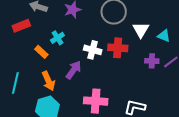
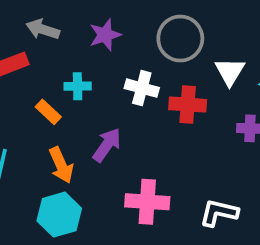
cyan cross: (57, 38) -> (78, 86), turned 32
white cross: (93, 50) -> (142, 88), moved

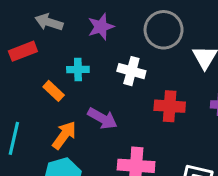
red cross: (188, 105) -> (170, 106), moved
purple arrow: (107, 145) -> (102, 118), turned 84
orange arrow: (61, 165) -> (64, 135), turned -120

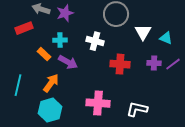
purple star: (101, 27) -> (65, 13), moved
purple arrow: (102, 118) -> (68, 62), moved

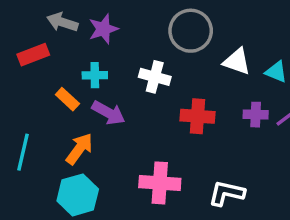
white triangle: (143, 32) -> (237, 61), turned -42

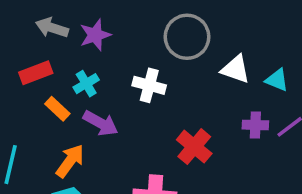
red rectangle: (33, 55) -> (36, 73), moved
cyan cross: (95, 75) -> (86, 84), turned -30
red cross: (197, 116) -> (194, 147), moved, turned 36

